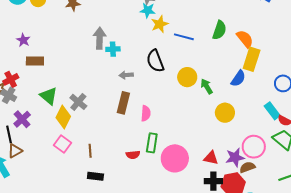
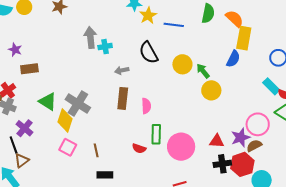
gray cross: (78, 102) -> (78, 104), size x1.4
yellow circle: (225, 113) -> (211, 90), moved
red semicircle: (133, 155) -> (139, 148), turned 32

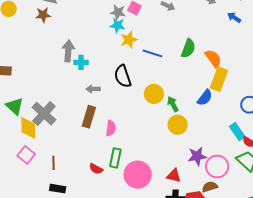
yellow diamond: (65, 120) -> (28, 128), turned -30
purple star: (241, 138) -> (197, 156), moved

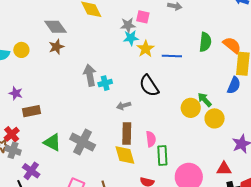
yellow circle: (154, 94) -> (191, 108), moved
yellow diamond: (28, 128) -> (125, 155), moved
green rectangle: (115, 158) -> (162, 155), moved

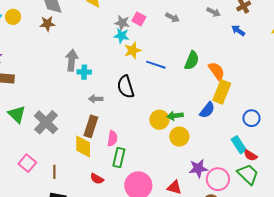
green arrow: (205, 100) -> (175, 116), turned -70

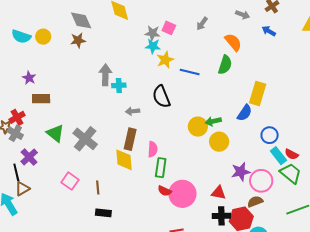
gray arrow: (172, 17) -> (202, 24), turned 104
orange semicircle: (217, 71) -> (233, 42), moved
blue circle: (251, 118) -> (270, 135), moved
cyan rectangle: (239, 145) -> (278, 156), moved
red semicircle: (97, 179) -> (165, 191), moved

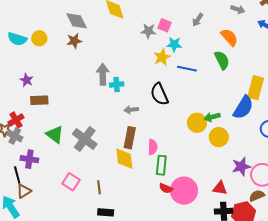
cyan star: (153, 46) -> (174, 44), moved
green semicircle: (225, 65) -> (222, 60), turned -42
blue semicircle: (245, 113) -> (243, 107), size x1.4
purple cross: (29, 157) -> (29, 159), turned -36

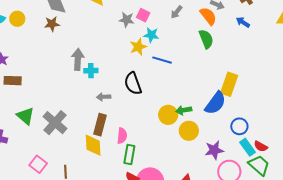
orange semicircle: (229, 37) -> (208, 16), moved
green semicircle: (222, 60) -> (206, 39), moved
purple star: (241, 166) -> (214, 150), moved

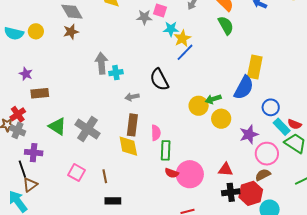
yellow star: (138, 47) -> (182, 38), moved
blue line: (162, 60) -> (185, 52), turned -54

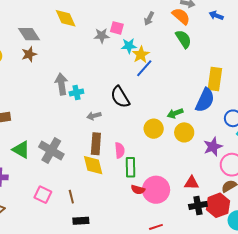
yellow circle: (199, 106) -> (154, 129), moved

